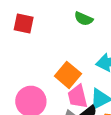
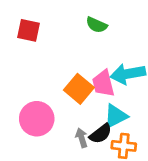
pink trapezoid: (78, 97) -> (103, 83), moved

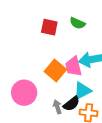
green semicircle: (97, 25) -> (77, 23), moved
red square: (29, 30) -> (49, 27), moved

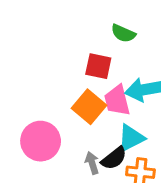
red square: (49, 27) -> (98, 66), moved

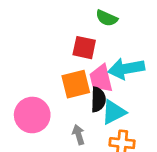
orange square: (89, 107) -> (76, 84), turned 36
black semicircle: (114, 158) -> (98, 100), moved, turned -50

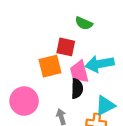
orange square: (76, 84) -> (50, 66), moved
cyan triangle: (114, 112) -> (105, 106), moved

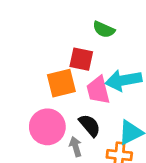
black semicircle: (77, 89) -> (90, 125), moved, turned -42
pink circle: (24, 101) -> (47, 127), moved

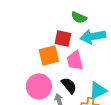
cyan arrow: (124, 80) -> (93, 36), moved

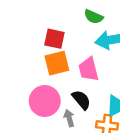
red square: (63, 38) -> (54, 39), moved

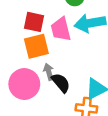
pink trapezoid: (89, 69) -> (61, 29), moved
gray arrow: (69, 118) -> (49, 72), moved

